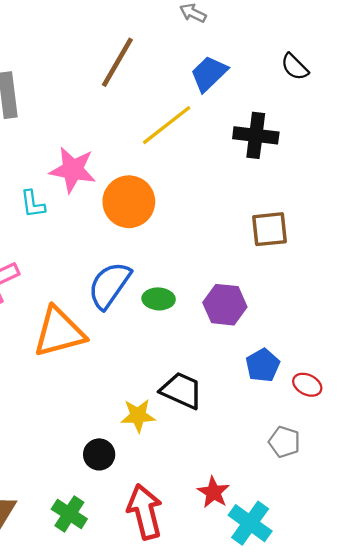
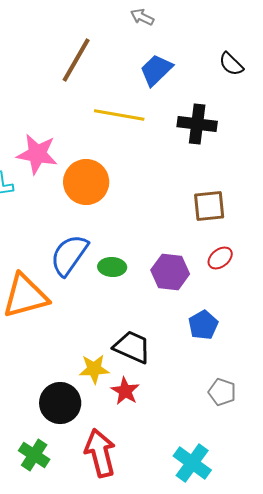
yellow line: (167, 125) -> (119, 115), turned 48
red ellipse: (307, 385) -> (220, 258), moved, turned -65
black circle: (99, 454) -> (60, 403), size x1.5
red star: (213, 492) -> (125, 391), moved

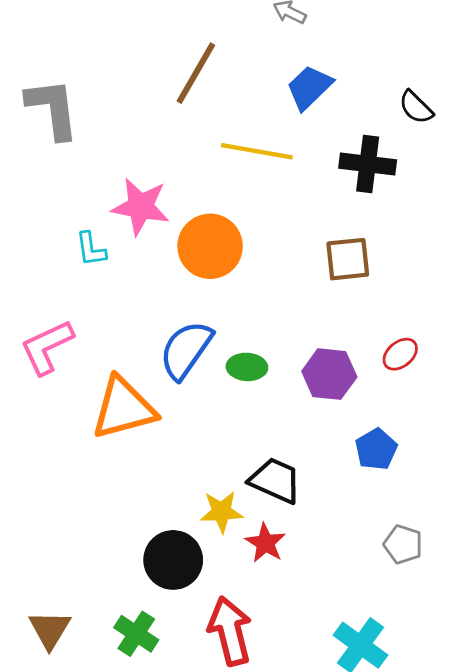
black semicircle: (231, 64) -> (416, 107), moved
brown square: (209, 206) -> (348, 259), moved

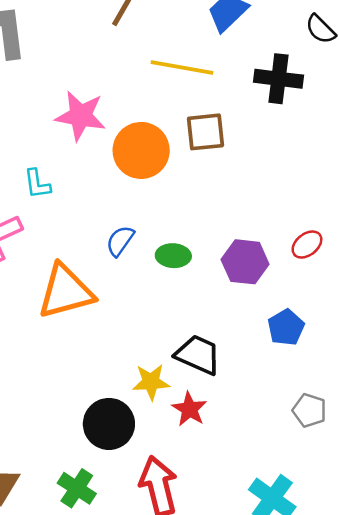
cyan L-shape: (91, 249) -> (37, 184), moved
brown square: (348, 259) -> (205, 132), moved
blue semicircle: (186, 350) -> (120, 241), size x0.6

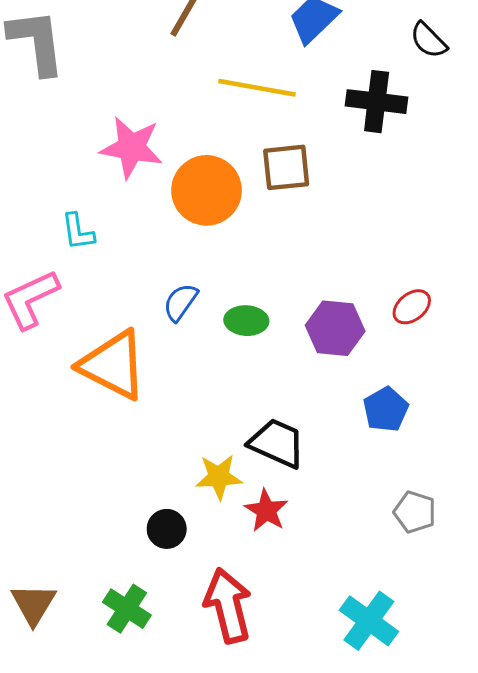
orange triangle: (66, 292) -> (113, 365), turned 42
black circle: (109, 424) -> (167, 529), size x0.6

